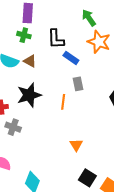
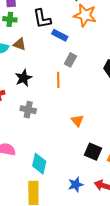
gray rectangle: (78, 84) -> (70, 60), turned 48
black star: (29, 95) -> (24, 78), size x0.7
gray cross: (13, 127) -> (28, 110), moved

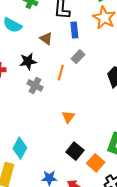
blue rectangle: (60, 35) -> (74, 30), turned 42
brown triangle: (20, 44) -> (46, 38), moved
gray cross: (28, 110) -> (35, 85), moved

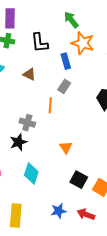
blue rectangle: (74, 30) -> (66, 61), moved
black star: (28, 61) -> (18, 142), moved
cyan diamond: (20, 148) -> (31, 173), moved

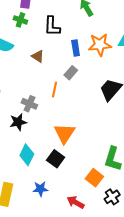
orange star: (83, 43) -> (100, 45), moved, turned -30
orange triangle: (66, 147) -> (64, 133), size x1.6
black square: (79, 180) -> (56, 159), moved
blue star: (59, 211) -> (40, 189), moved

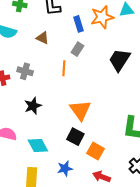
gray cross: (29, 104) -> (25, 71), moved
cyan diamond: (27, 155) -> (38, 146), moved, turned -45
orange square: (94, 178) -> (96, 151), moved

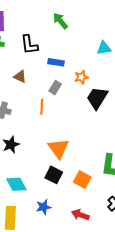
orange star: (102, 17) -> (81, 77), moved, size x0.6
blue rectangle: (79, 24) -> (56, 62), turned -63
orange square: (96, 151) -> (82, 180), moved

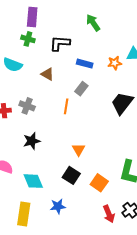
black L-shape: (29, 45) -> (60, 43), turned 95
orange star: (81, 77) -> (115, 63), moved
orange triangle: (58, 148) -> (79, 150), size x0.6
red arrow: (80, 215) -> (109, 214), moved, turned -138

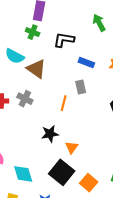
brown triangle: (47, 74) -> (36, 69), moved, size x1.5
gray rectangle: (81, 89) -> (81, 87), turned -56
black star: (32, 141) -> (50, 134), moved
black square: (71, 175) -> (62, 172), size x1.4

